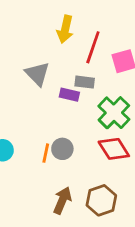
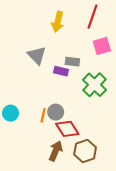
red line: (93, 47) -> (92, 17), moved
red diamond: (114, 149) -> (67, 129), moved

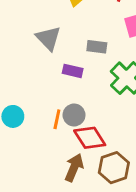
purple rectangle: (61, 71) -> (73, 71), moved

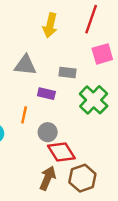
gray triangle: (48, 38) -> (25, 65), turned -40
orange line: (57, 119) -> (24, 115), moved

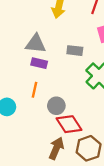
purple rectangle: (46, 94) -> (39, 63), moved

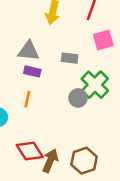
gray circle: (56, 106) -> (78, 98), moved
red diamond: (69, 124) -> (30, 151), moved

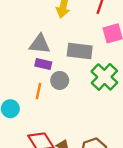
gray rectangle: (70, 58) -> (80, 51), size x1.5
gray circle: (78, 98) -> (60, 80), moved

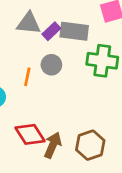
purple rectangle: (43, 64) -> (51, 31), moved, turned -56
green cross: (104, 77) -> (102, 61), turned -36

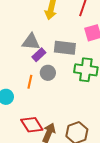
purple rectangle: (51, 31) -> (39, 55), moved

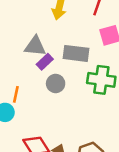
orange line: (30, 82) -> (16, 94), moved

